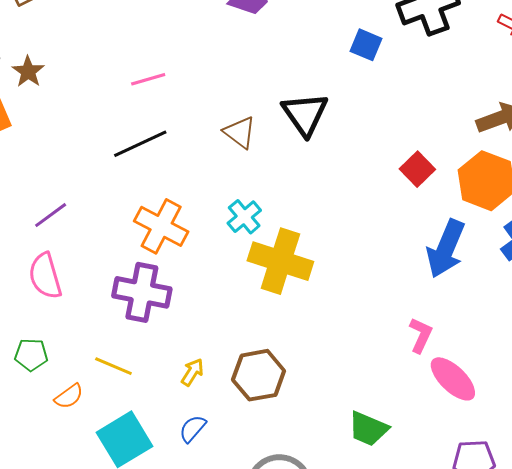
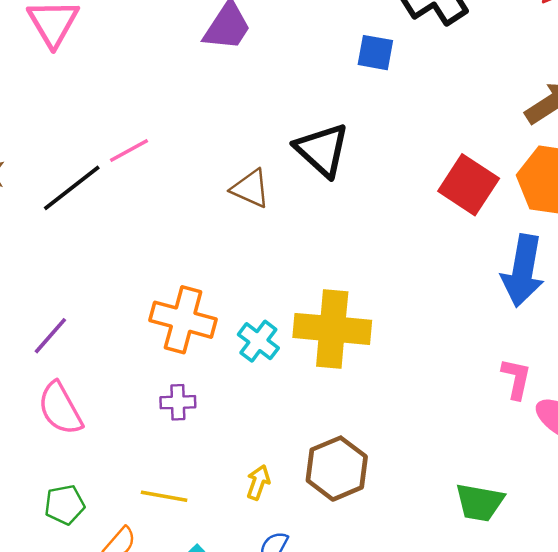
black line: (140, 144) -> (72, 188), moved
red square: (417, 169) -> (469, 185), size x1.4
cyan cross: (244, 217) -> (258, 341), moved
purple cross: (142, 292) -> (178, 402), size x0.5

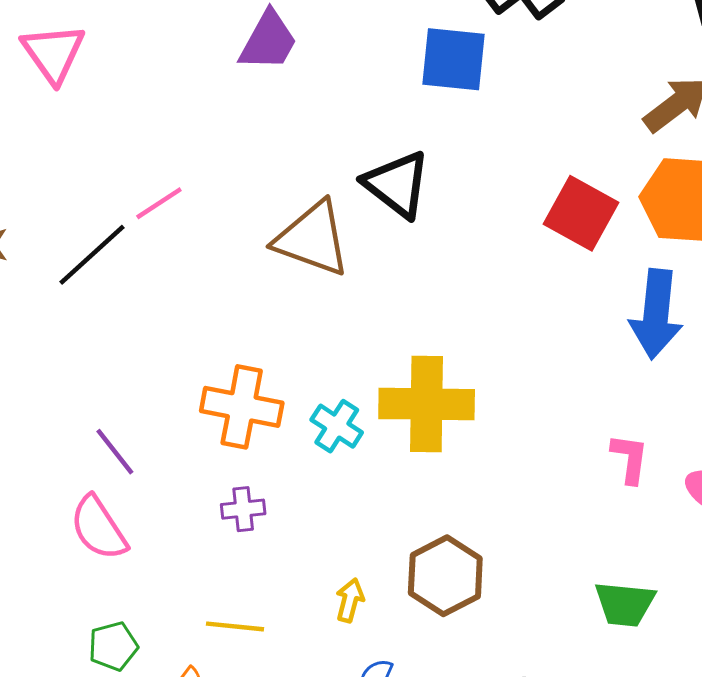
blue square: (375, 53) -> (454, 59), size x1.5
brown triangle: (250, 189) -> (312, 239), size x1.6
purple line: (50, 336) -> (115, 452), moved, turned -75
pink L-shape: (516, 379) -> (630, 459), moved

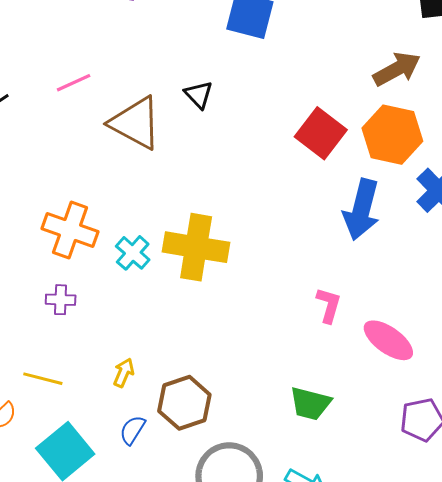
black triangle: (397, 184) -> (199, 95), size x0.6
pink line: (159, 203) -> (74, 83), moved
brown hexagon: (445, 576) -> (184, 403), moved

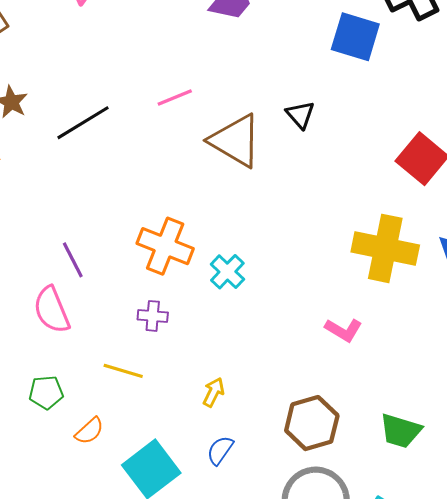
yellow cross: (196, 247) -> (385, 248), moved
pink L-shape: (329, 305) -> (344, 330), moved, turned 102
yellow line: (43, 379) -> (123, 371), moved
brown hexagon: (184, 403) -> (312, 423), moved

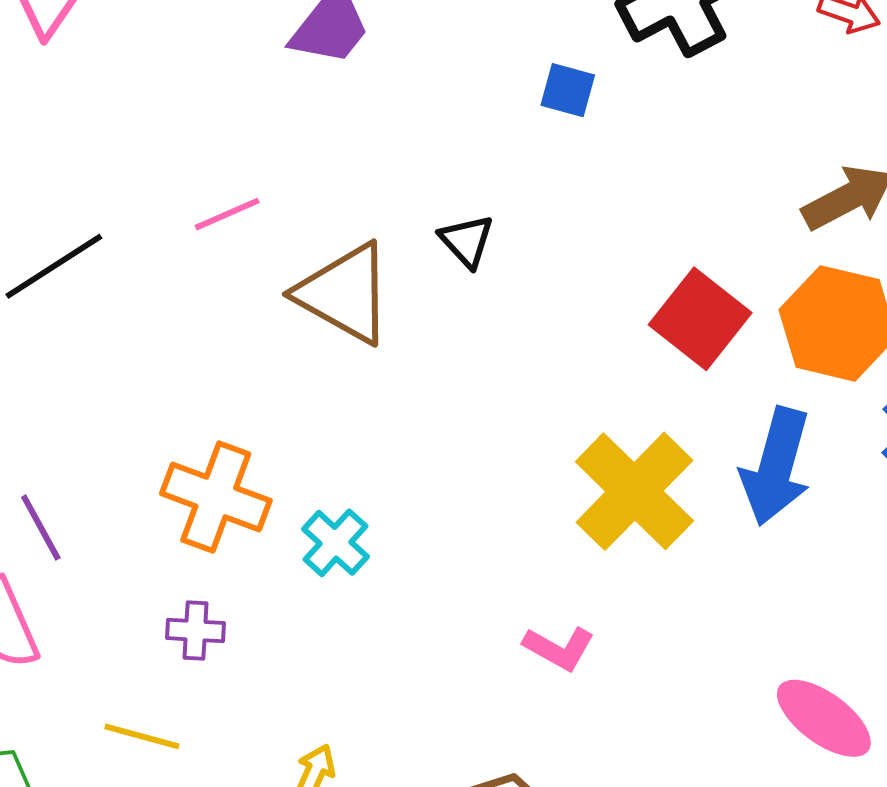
blue square: (355, 37) -> (568, 90), size x0.6
yellow cross: (385, 248) -> (634, 491), turned 34

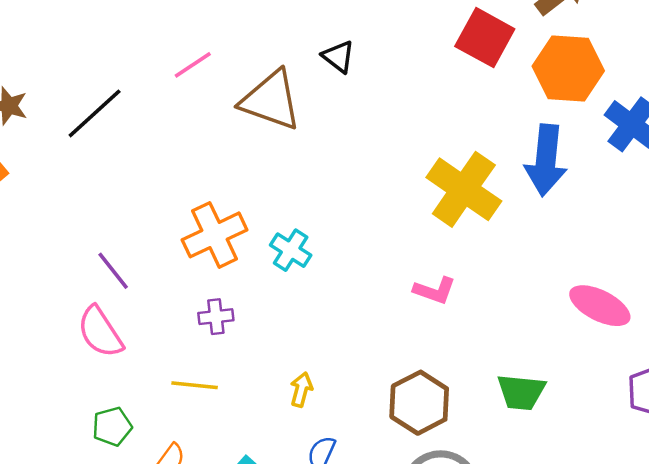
red square: (700, 319) -> (485, 38), moved
orange cross: (216, 497) -> (215, 235), turned -36

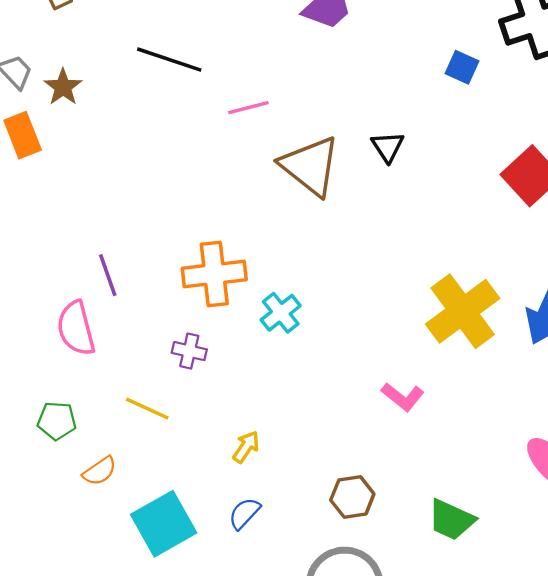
black line: (95, 113) -> (169, 60), moved, turned 42
brown hexagon: (419, 403) -> (352, 497), size x0.7

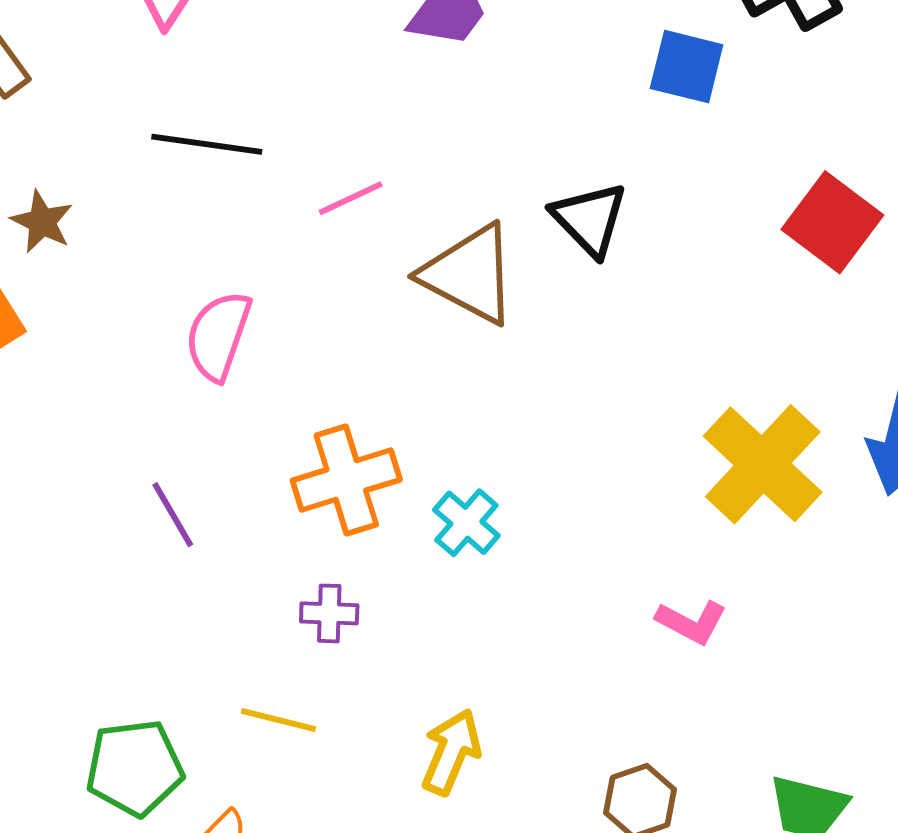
blue square: (462, 67) -> (687, 67), size x1.4
black triangle: (388, 147) -> (590, 219), size x1.4
pink semicircle: (76, 328) -> (218, 336), moved, turned 44
green pentagon: (57, 421) -> (135, 768), size x1.5
yellow arrow: (246, 447) -> (451, 752), size x1.5

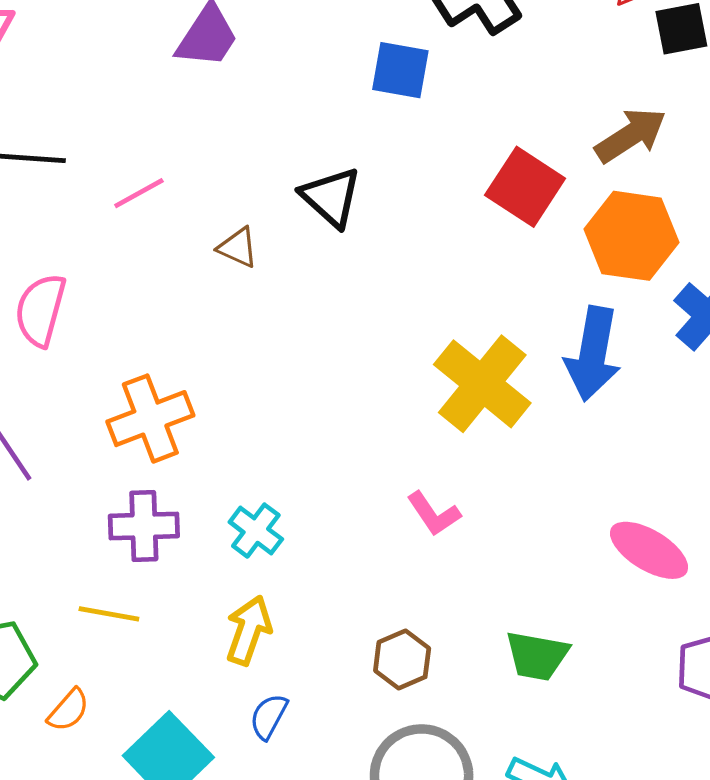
brown triangle: (469, 274) -> (238, 248), size x0.5
cyan cross: (466, 523) -> (256, 531), moved
purple cross: (329, 613) -> (144, 526), size x1.5
pink L-shape: (691, 622) -> (434, 514), turned 32

